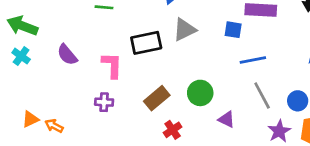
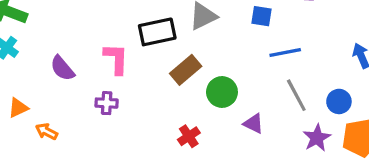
purple semicircle: (67, 55) -> (62, 68), moved
brown rectangle: (157, 98) -> (186, 70), moved
orange triangle: (30, 119) -> (18, 108), moved

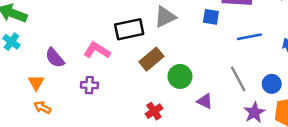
blue line: (285, 52) -> (249, 37), moved
pink L-shape: (116, 59) -> (97, 50), turned -60
orange triangle: (18, 108) -> (36, 83), moved, turned -35

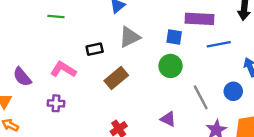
black rectangle: (129, 29) -> (95, 49), size x0.6
blue line: (249, 37) -> (219, 44), moved
green circle: (180, 76) -> (171, 66), moved
blue circle: (272, 84) -> (233, 91), moved

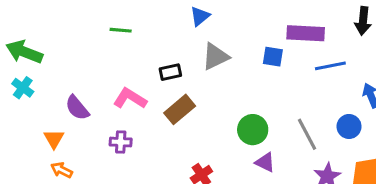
green circle: (171, 66) -> (253, 130), moved
brown rectangle: (116, 78) -> (180, 109), moved

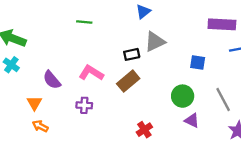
blue square: (273, 57) -> (198, 63), moved
black rectangle: (170, 72) -> (132, 54), moved

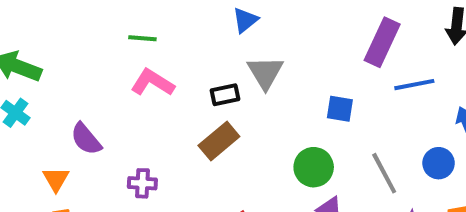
purple rectangle: (222, 24) -> (382, 42), turned -68
gray triangle: (155, 42) -> (265, 73), turned -35
pink L-shape: (91, 73) -> (152, 83), moved

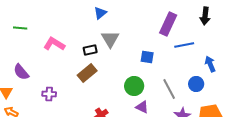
green line: (142, 38) -> (20, 28), moved

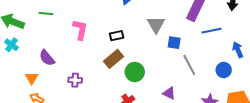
gray triangle: (110, 39) -> (156, 25), moved
pink L-shape: (54, 44) -> (80, 30), turned 70
green circle: (134, 86) -> (135, 72), moved
gray line: (169, 89) -> (189, 65), moved

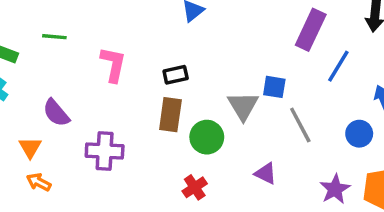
gray triangle: (156, 25) -> (243, 106), moved
blue line: (212, 31) -> (338, 66), turned -48
brown rectangle: (114, 59) -> (170, 115), turned -42
purple cross: (75, 80) -> (105, 151), size x1.5

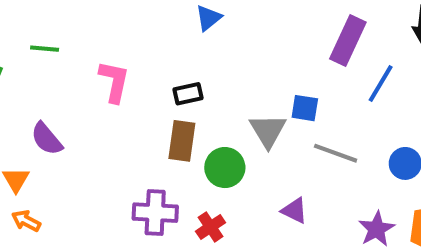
gray line: (300, 125) -> (336, 153), turned -42
purple cross: (105, 151) -> (155, 213), moved

